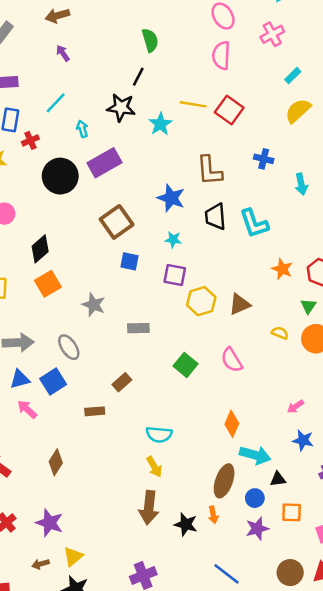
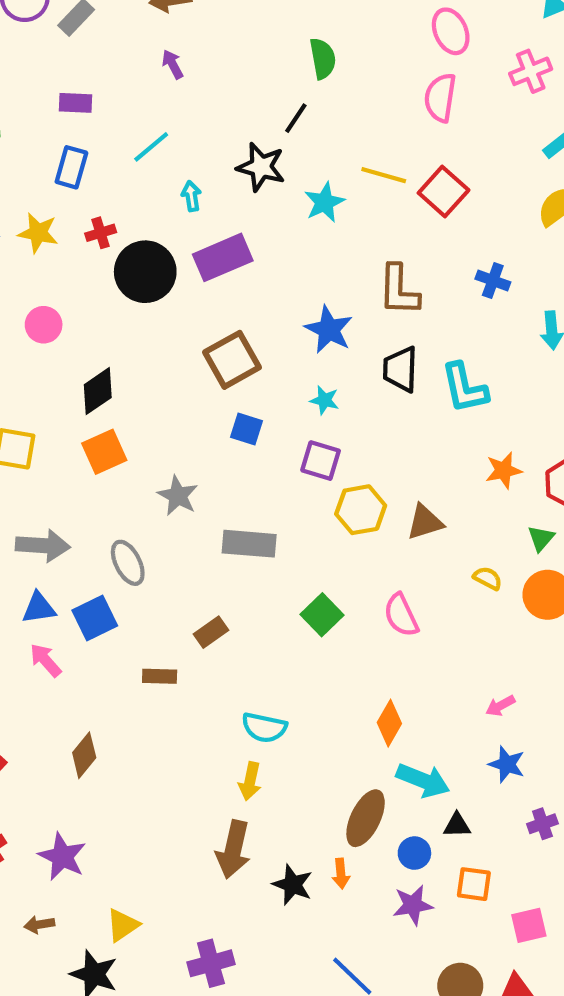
red cross: (30, 140) -> (101, 233), moved
orange star: (282, 269) -> (504, 470), turned 30
gray rectangle: (138, 328) -> (249, 544), size x1.4
yellow arrow: (154, 467) -> (250, 781), turned 35
yellow triangle: (73, 557) -> (123, 925), moved

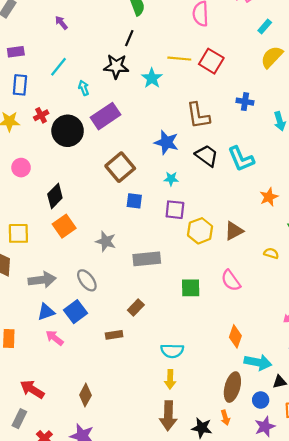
black trapezoid: (400, 369) -> (207, 156), turned 135
green square: (322, 615) -> (191, 288), turned -36
brown diamond: (84, 755) -> (85, 395), moved

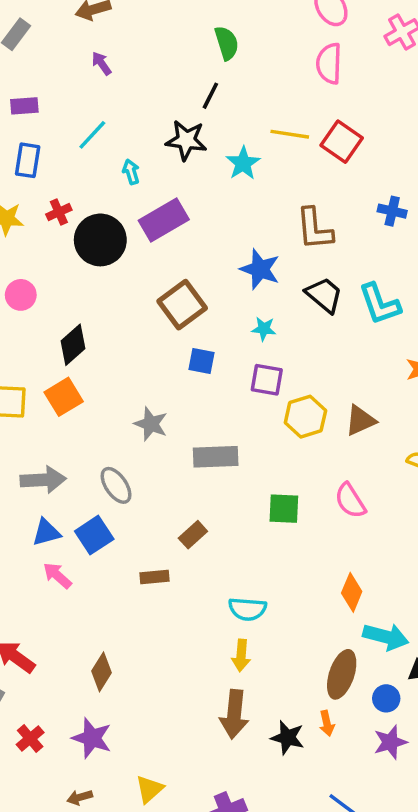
orange square: (64, 226) -> (64, 397), moved

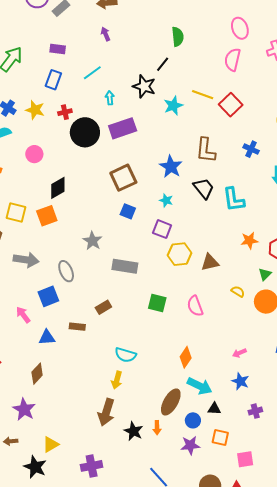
blue triangle: (46, 532) -> (47, 337), moved

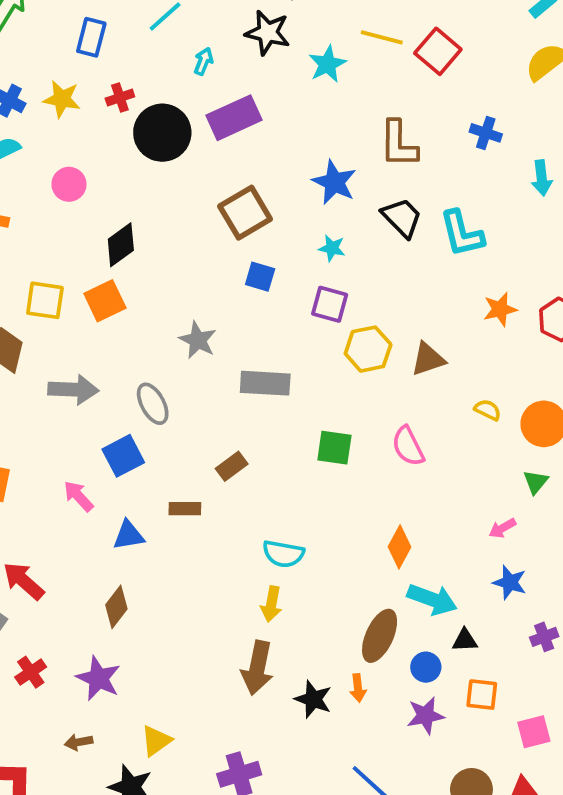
cyan arrow: (110, 98) -> (203, 61), turned 32
green triangle: (265, 274) -> (536, 482), moved

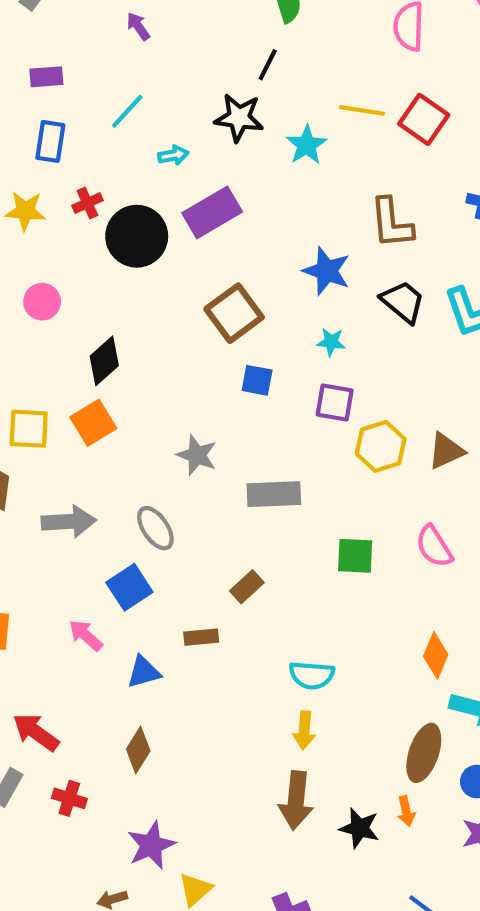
cyan arrow: (203, 61) -> (173, 155), turned 64
red cross: (31, 672) -> (69, 798), moved, turned -32
purple star: (98, 678) -> (151, 845), moved, turned 30

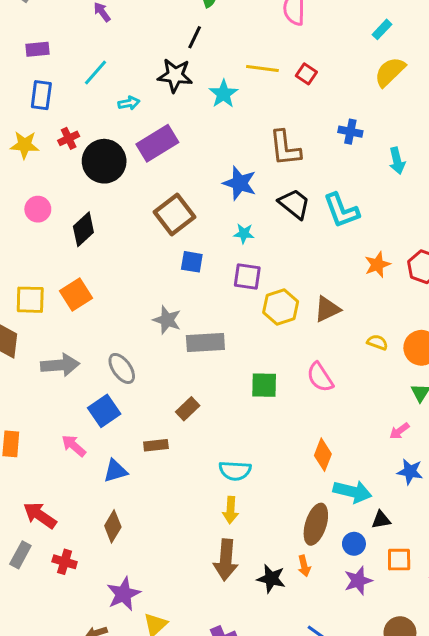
red square: (424, 119) -> (306, 74), size x0.6
black diamond: (104, 361) -> (83, 229), moved
gray star: (197, 455) -> (167, 320), moved

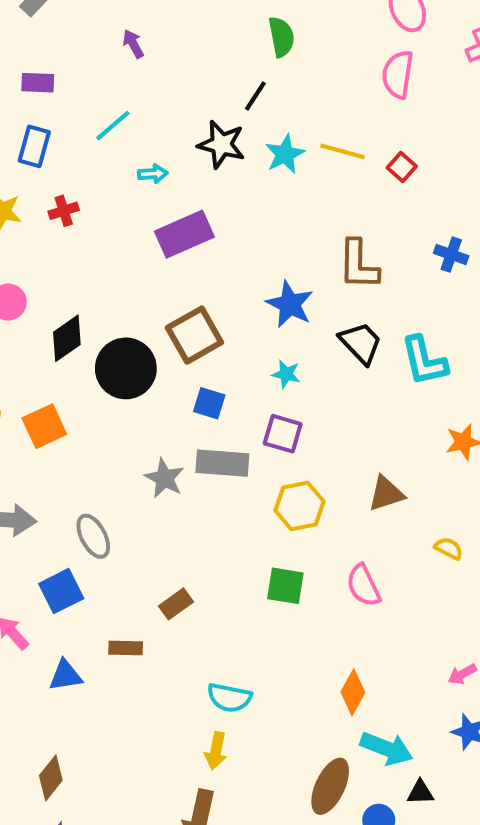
cyan star: (223, 94) -> (285, 154), moved
black circle: (104, 161) -> (126, 368), moved
yellow hexagon: (281, 307) -> (300, 506), moved
gray rectangle: (205, 342) -> (222, 463), moved
brown diamond: (113, 526) -> (51, 778), moved

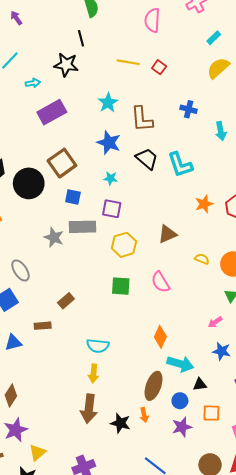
black line: (255, 96) -> (81, 38), turned -42
cyan star: (285, 154) -> (108, 103), moved

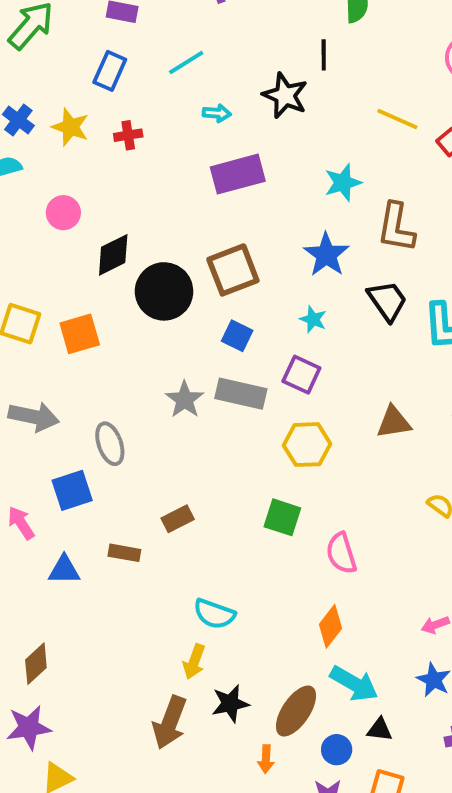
brown triangle: (167, 234) -> (394, 422), moved
pink semicircle: (160, 282) -> (341, 553), moved
black star: (120, 423) -> (230, 703), moved, turned 30

